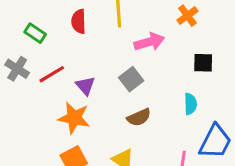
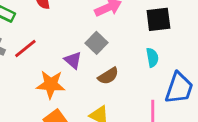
black square: (203, 63) -> (158, 19), size x1.4
purple triangle: (85, 86) -> (73, 60), moved

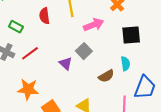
brown semicircle: (108, 76) -> (106, 76), moved
orange star: (51, 84) -> (28, 89), moved

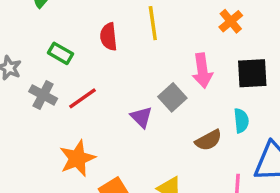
pink arrow: (94, 25) -> (202, 71), moved, turned 102
orange star: (28, 89) -> (77, 158), turned -30

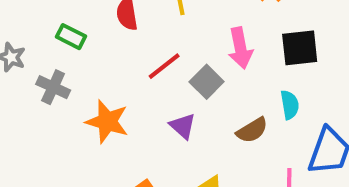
red line: (83, 98) -> (164, 66), moved
purple triangle: (141, 117) -> (183, 126), moved
orange star: (77, 158) -> (107, 122), moved, turned -30

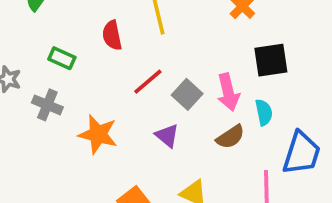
pink arrow: (240, 48) -> (228, 92), moved

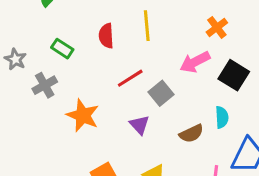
black square: (271, 60) -> (234, 75), turned 32
pink arrow: (228, 92) -> (195, 62), moved, turned 68
gray cross: (47, 105) -> (45, 85), turned 30

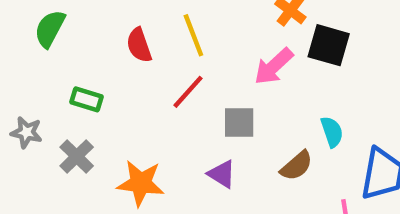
red semicircle: (106, 36) -> (139, 45), moved
black square: (234, 75) -> (329, 45), moved
red line: (130, 78) -> (188, 92), moved
gray square: (161, 93) -> (239, 123), turned -35

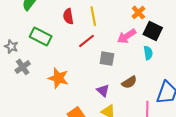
green rectangle: (86, 99) -> (41, 36), size x1.5
cyan semicircle: (332, 132) -> (148, 53), moved
gray cross: (77, 156) -> (23, 67), moved
purple triangle: (222, 174) -> (103, 90), moved

